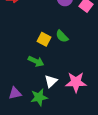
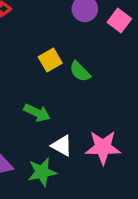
yellow square: (44, 39) -> (50, 60), moved, turned 32
white triangle: (51, 81) -> (62, 146), turned -48

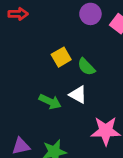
white triangle: (62, 146) -> (78, 95), moved

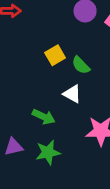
green arrow: (50, 102) -> (44, 117), moved

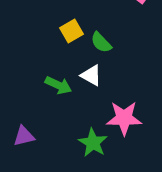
green arrow: (44, 117) -> (58, 85), moved
green star: (48, 152) -> (93, 143), moved, turned -30

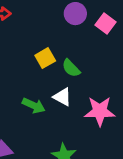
pink star: (124, 118) -> (100, 111), moved

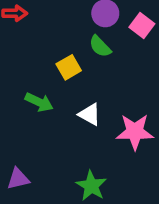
green semicircle: (71, 68) -> (100, 46), moved
green arrow: (34, 105) -> (39, 102), moved

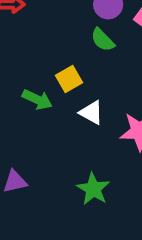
yellow square: (69, 67) -> (69, 79), moved

